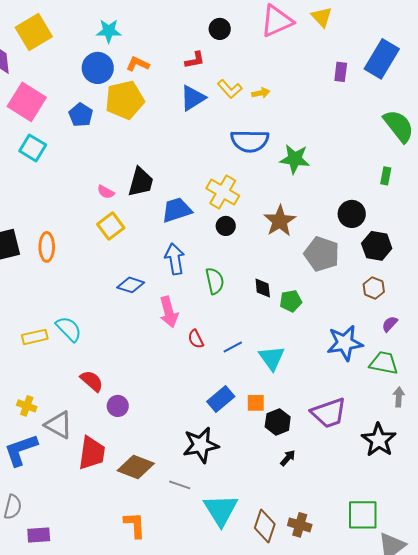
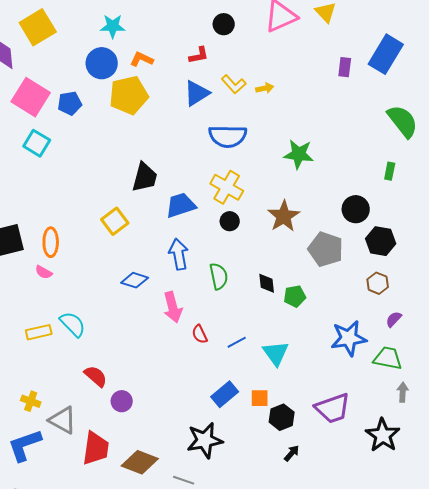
blue pentagon: (81, 115) -> (70, 103), moved, turned 30
blue semicircle: (250, 141) -> (228, 136), moved
pink semicircle: (106, 192) -> (44, 272), moved

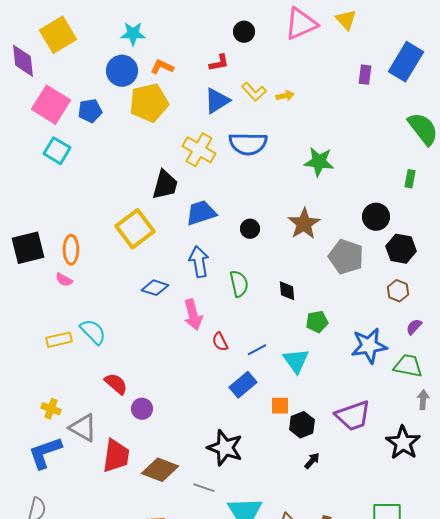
yellow cross: (227, 187) -> (199, 150), moved
yellow square: (115, 221) -> (135, 229), size x1.4
green pentagon: (295, 296) -> (317, 322), moved
blue rectangle: (225, 394) -> (243, 385), moved
black star: (205, 440) -> (225, 448), turned 30

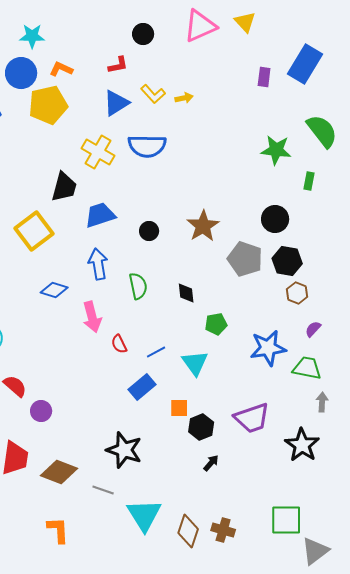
green star: (319, 162) -> (276, 150), moved
black hexagon: (401, 249) -> (287, 261), moved

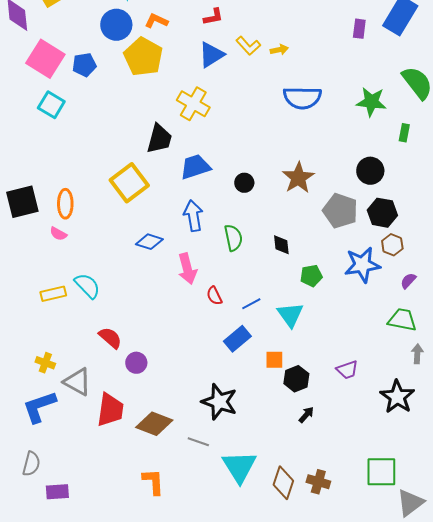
yellow pentagon: (48, 105) -> (143, 57), turned -30
blue semicircle: (147, 146) -> (302, 98), moved
blue star: (268, 348) -> (362, 265), moved
purple trapezoid: (252, 418) -> (347, 370), size x0.6

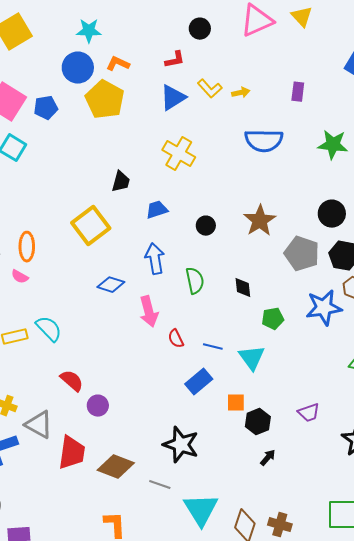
purple rectangle: (359, 29) -> (298, 92), moved
yellow cross: (193, 104) -> (179, 154), moved
black trapezoid: (159, 139) -> (121, 182), size x0.7
blue trapezoid: (195, 167) -> (157, 210), size x0.7
blue line: (251, 304) -> (213, 347), turned 42

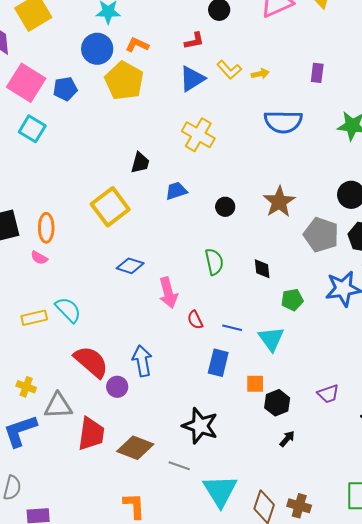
blue arrow: (155, 259) -> (142, 361), moved
red semicircle: (72, 381) -> (91, 362), size x1.5
blue rectangle: (199, 382) -> (218, 363), turned -36
gray triangle: (39, 425) -> (58, 406), turned -32

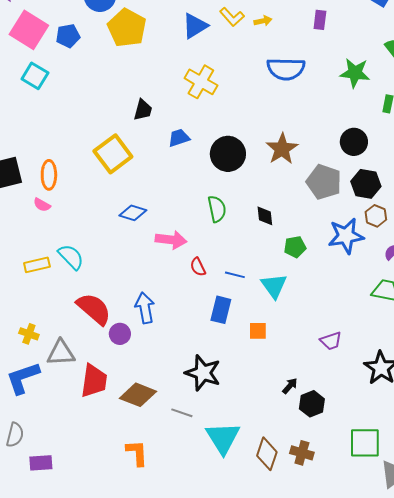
black circle: (225, 207) -> (228, 154), size x1.8
pink arrow: (168, 293) -> (171, 240), turned -68
black hexagon: (277, 403) -> (312, 404), moved

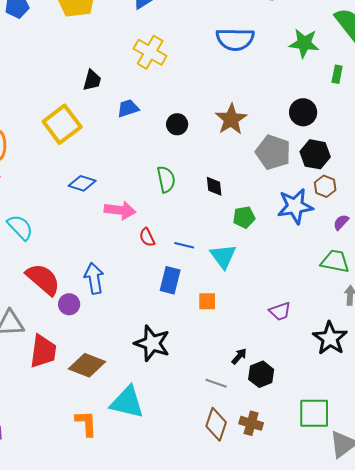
black circle: (228, 154) -> (177, 124), size x0.6
gray line: (182, 413) -> (216, 383), moved
cyan triangle: (223, 438) -> (127, 402), moved, turned -45

